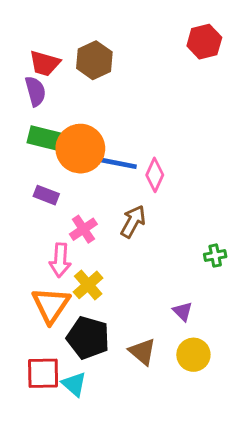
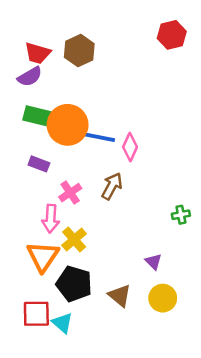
purple semicircle: (35, 91) -> (30, 77), turned 75

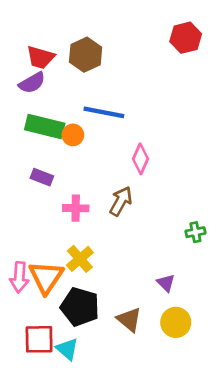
orange circle: (68, 125) -> (73, 135), size x0.5
blue line: (96, 137) -> (104, 112), moved
pink cross: (70, 193) -> (76, 208), turned 35
pink arrow: (51, 219) -> (19, 277), moved

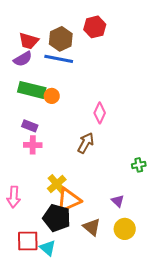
red hexagon: (186, 38) -> (95, 27), moved
blue line: (104, 112) -> (59, 59), moved
pink cross: (76, 208) -> (33, 145), moved
orange triangle: (46, 277) -> (69, 200), moved, turned 32

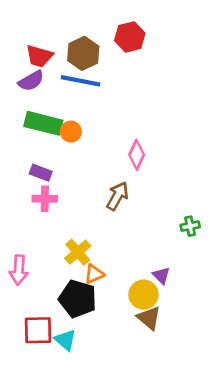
orange triangle: (69, 200) -> (94, 274), size x0.6
brown triangle: (92, 227) -> (149, 318), moved
yellow circle: (125, 229) -> (143, 295), moved

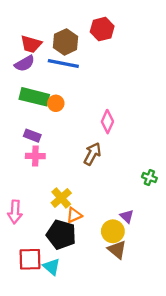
green cross: (190, 226) -> (149, 178), turned 32

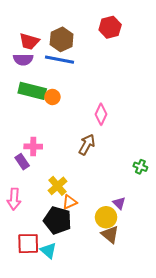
red hexagon: (102, 29) -> (110, 27), moved
purple semicircle: (25, 63) -> (23, 60), turned 30
purple rectangle: (32, 136) -> (22, 162), moved, turned 35

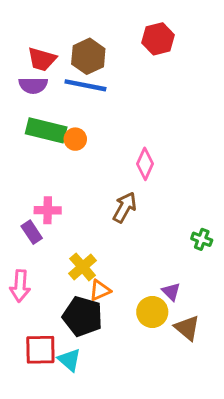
brown triangle: (110, 234) -> (187, 328), moved

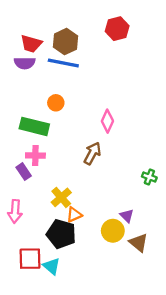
green rectangle: (46, 130) -> (34, 126), moved

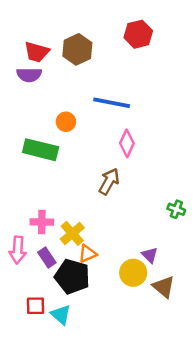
blue line: (63, 63) -> (112, 103), moved
pink cross: (35, 155) -> (42, 222), moved
purple rectangle: (24, 172) -> (47, 258), moved
red square: (30, 259) -> (35, 306), size x0.7

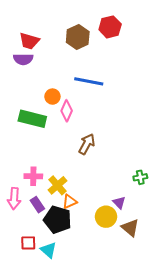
brown hexagon: (77, 49) -> (78, 37), moved
pink diamond: (127, 143) -> (67, 111), moved
green cross: (176, 209) -> (140, 177), moved, turned -32

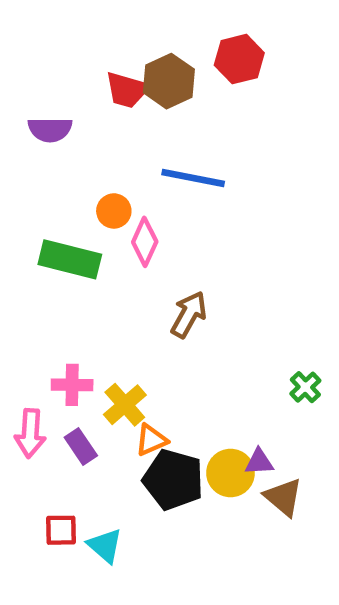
red trapezoid: (29, 41) -> (127, 90), moved
green cross: (140, 177) -> (305, 387), turned -32
purple triangle: (119, 203) -> (259, 462), moved, turned -48
black pentagon: (58, 220) -> (173, 480), moved

